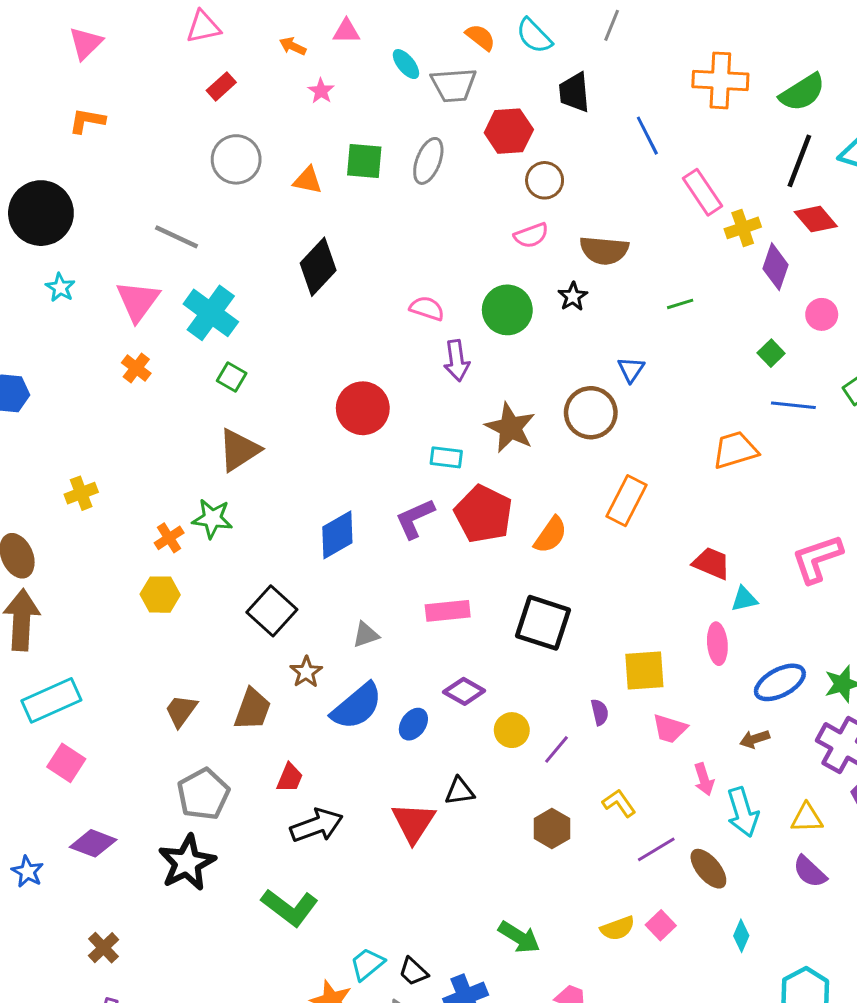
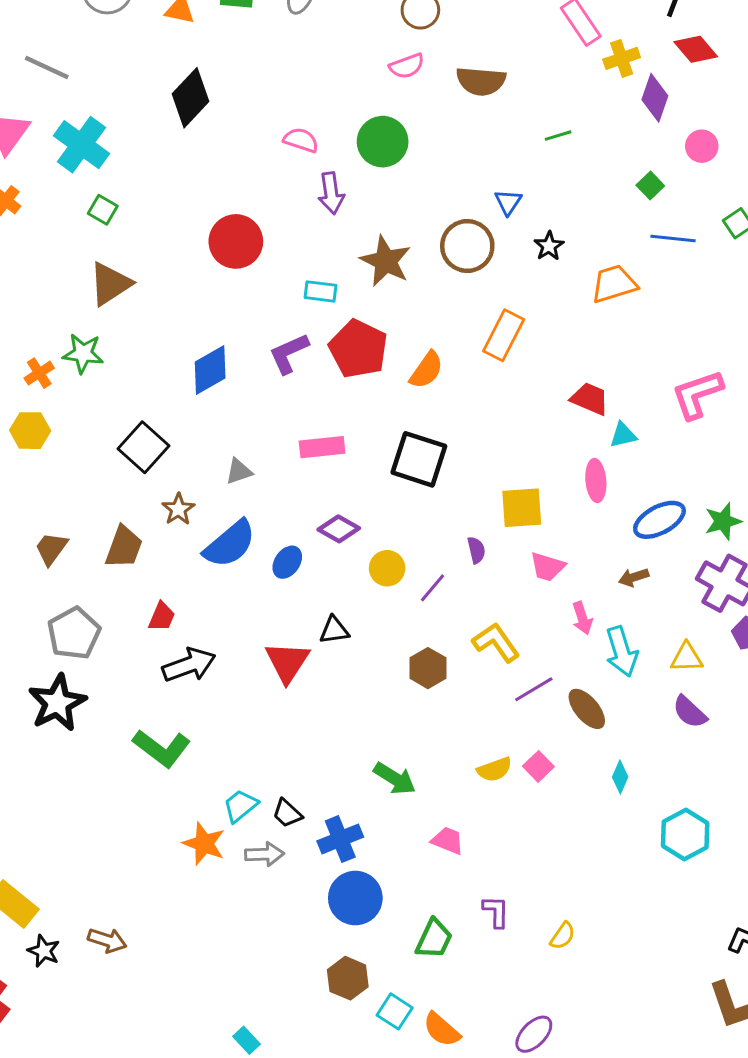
black star: (573, 297) -> (549, 246), moved
yellow L-shape: (619, 803) -> (496, 642), size x1.4

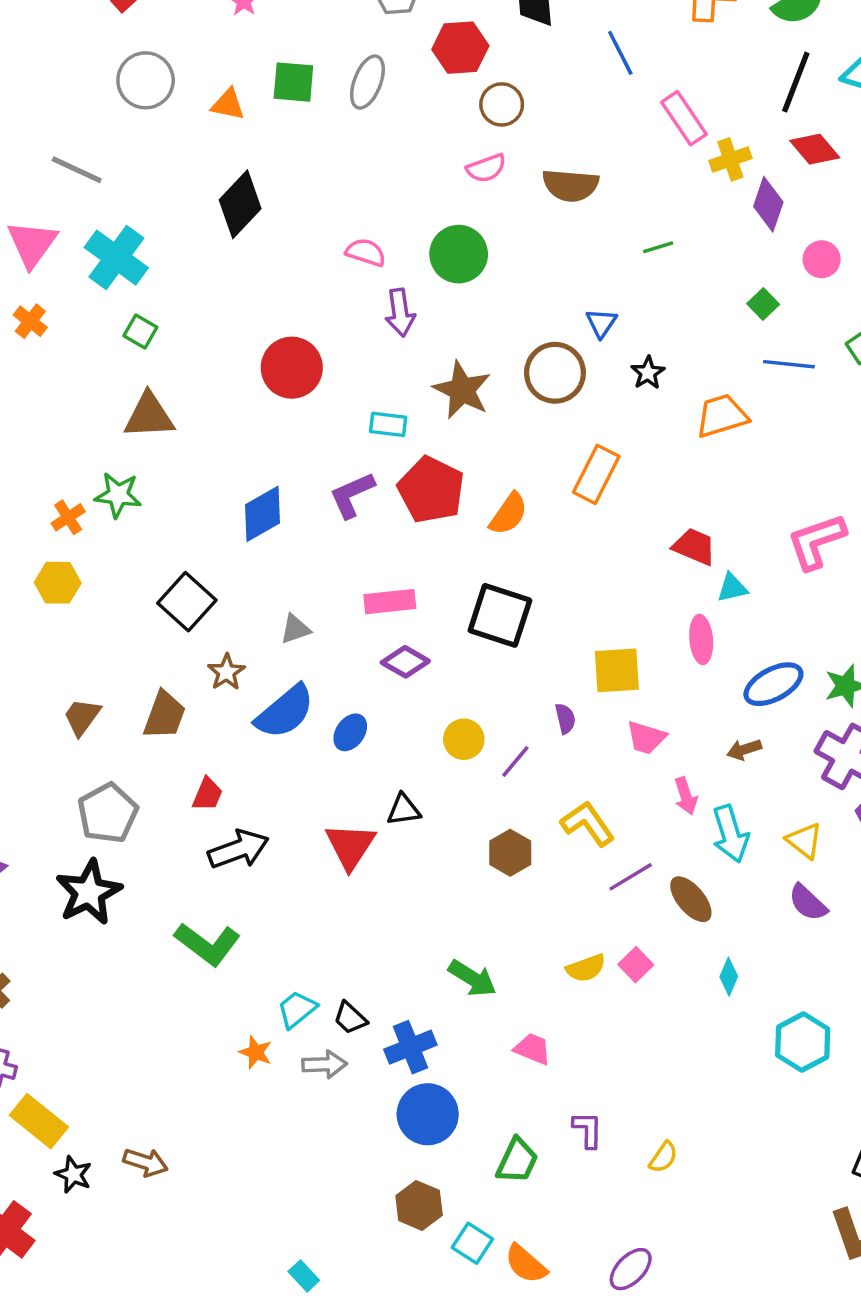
brown triangle: (110, 284) -> (149, 416), turned 30
purple diamond: (339, 529) -> (405, 662), moved
yellow triangle: (687, 657) -> (804, 841), turned 40
orange star: (204, 844) -> (256, 1052), size x0.7

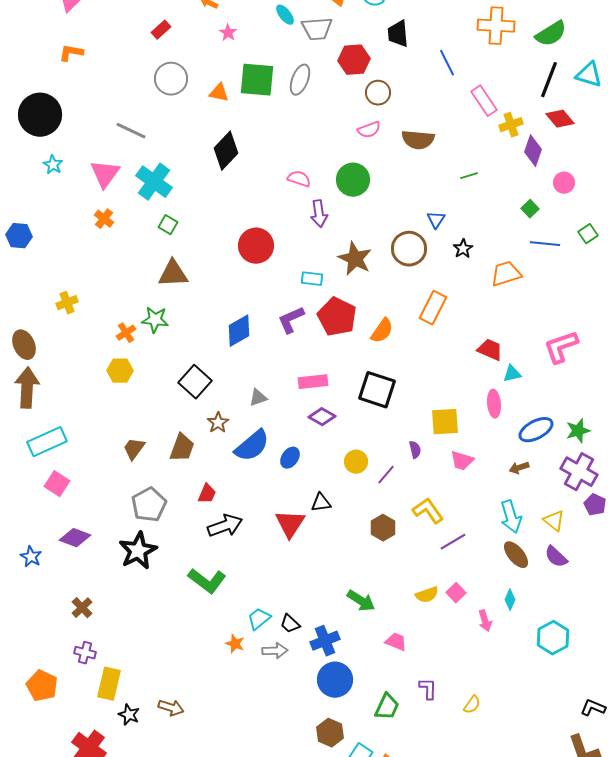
green square: (293, 82) -> (257, 80), size x1.4
pink arrow: (686, 796) -> (485, 621), moved
brown ellipse: (691, 899) -> (516, 555), moved
yellow rectangle: (39, 1121) -> (109, 684), turned 64

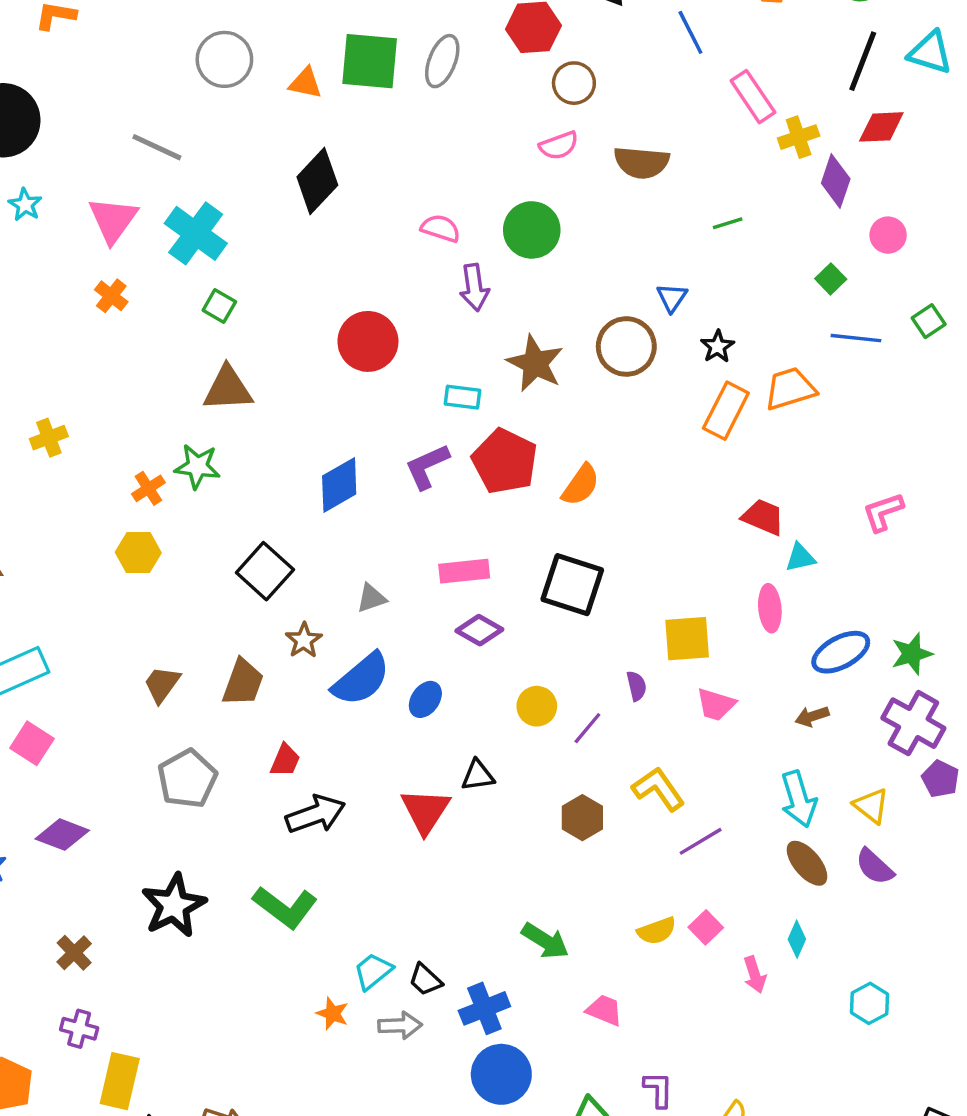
red diamond: (560, 119) -> (881, 127), turned -52
orange rectangle: (433, 308) -> (726, 411), moved
pink L-shape: (561, 347) -> (883, 512), size x0.7
black star: (138, 551) -> (174, 905), moved
cyan hexagon: (553, 638) -> (869, 1003), size x0.7

